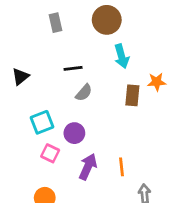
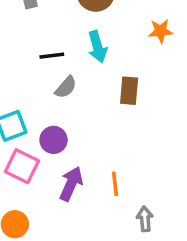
cyan arrow: (122, 56) -> (97, 47), moved
orange star: (157, 82) -> (161, 31), moved
pink square: (50, 153) -> (22, 166), size x1.4

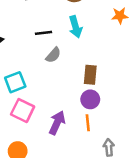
brown rectangle: (129, 91) -> (90, 75), moved
purple circle: (54, 140) -> (90, 99), moved

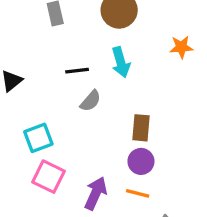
orange line: (88, 123) -> (138, 193), turned -70

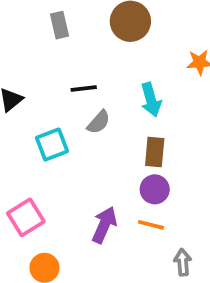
cyan arrow: (121, 62) -> (151, 100), moved
cyan square: (38, 138) -> (52, 145), moved
pink square: (48, 177) -> (26, 217), moved, turned 32

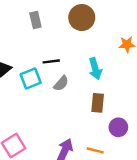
cyan square: (52, 145) -> (31, 79), moved
purple circle: (155, 189) -> (118, 127), moved

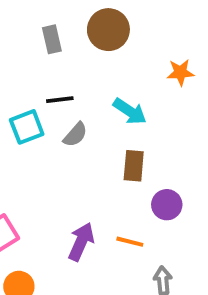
gray rectangle: (35, 20) -> (52, 39), moved
cyan arrow: (95, 69) -> (130, 111), turned -40

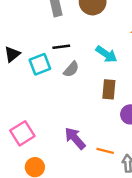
purple arrow: (81, 242) -> (75, 138), turned -65
orange line: (130, 242) -> (105, 151), moved

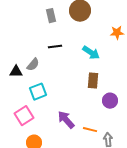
black triangle: (12, 54) -> (16, 72), moved, turned 40
cyan square: (40, 64) -> (38, 92), moved
gray semicircle: (71, 69) -> (33, 65), moved

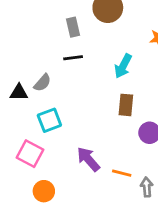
gray rectangle: (51, 16) -> (73, 27), moved
cyan arrow: (91, 53) -> (123, 66), turned 84
pink square: (24, 116) -> (30, 154), turned -30

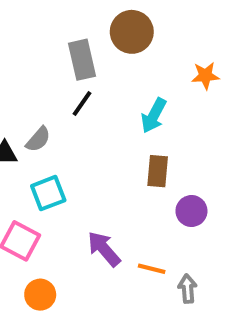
gray rectangle: (73, 27) -> (82, 60), size x1.4
black line: (73, 58) -> (82, 104), turned -48

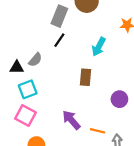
gray rectangle: (82, 60) -> (59, 16), turned 35
brown rectangle: (158, 171) -> (86, 77), moved
cyan square: (48, 193) -> (28, 89), moved

